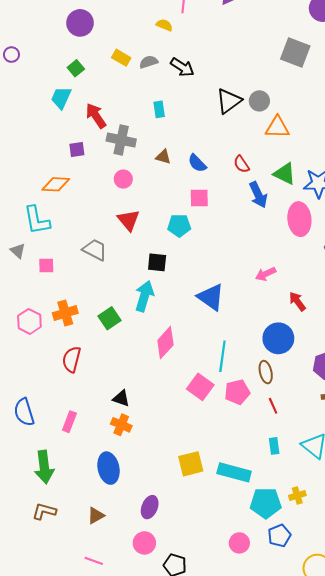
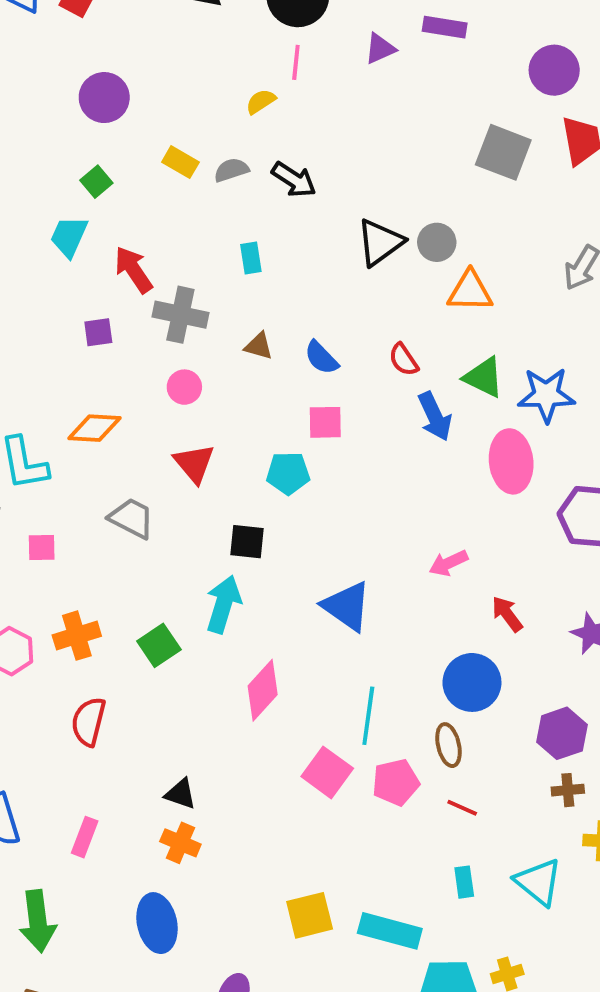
yellow semicircle: (164, 25) -> (261, 101), turned -56
orange diamond: (56, 184) -> (94, 428), moved
red line: (273, 406) -> (462, 808), turned -42

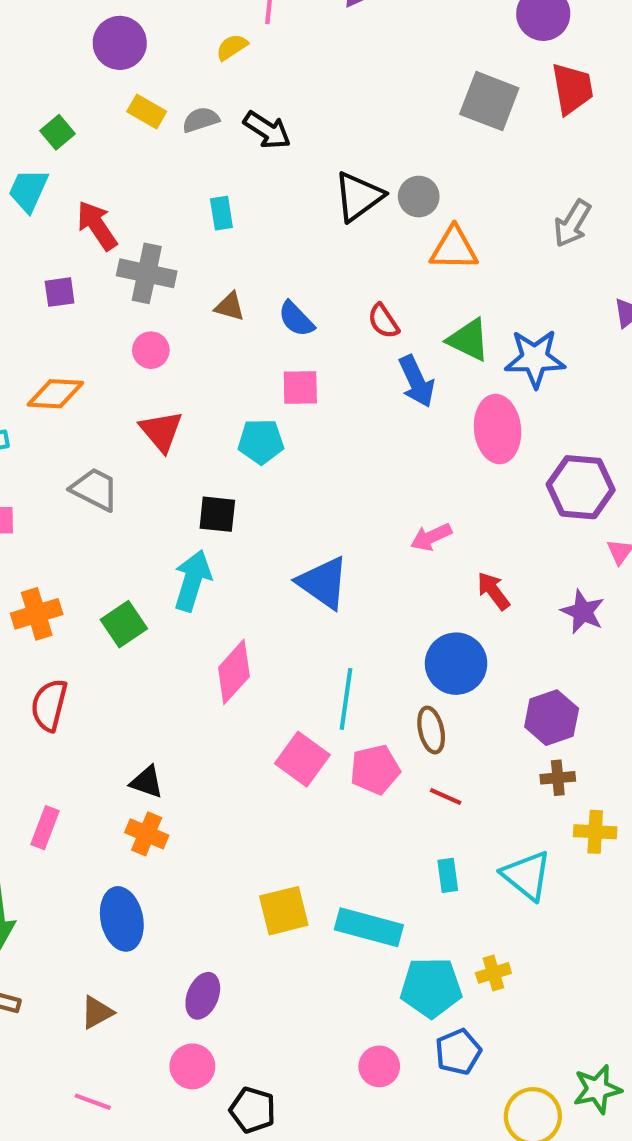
purple circle: (104, 98) -> (120, 43), moved

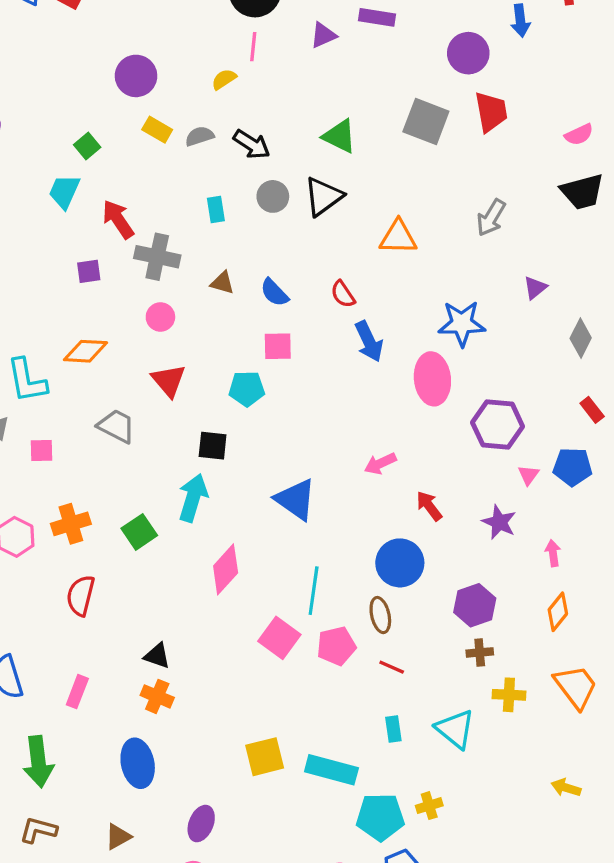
gray circle: (419, 197) -> (273, 196), moved
green triangle: (469, 340) -> (340, 136), moved

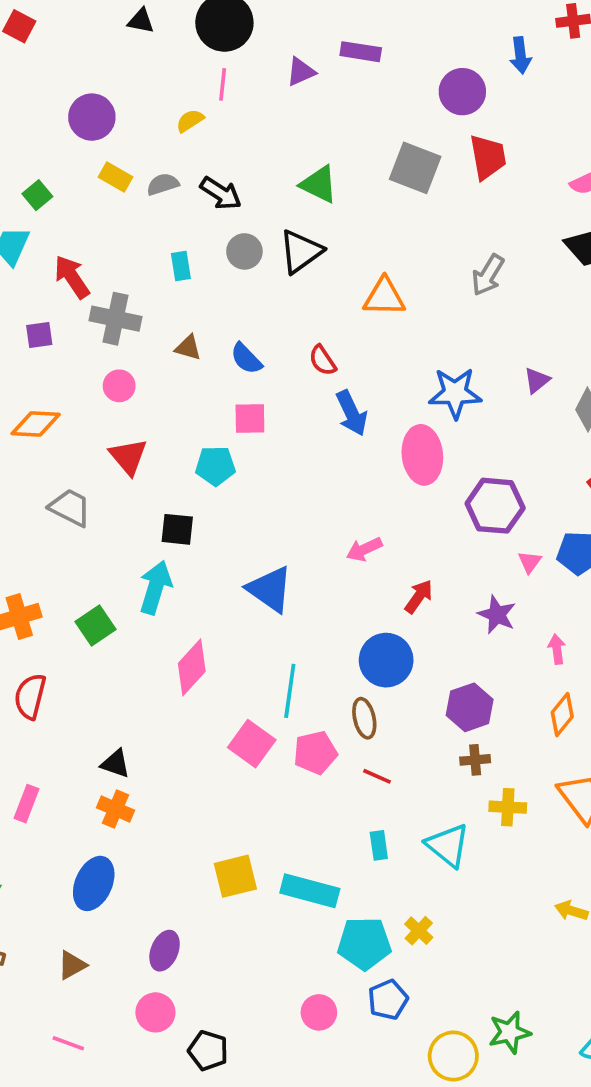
purple triangle: (535, 288) -> (537, 380), moved
red arrow: (429, 506) -> (419, 597), turned 72
blue ellipse: (138, 763) -> (94, 883), turned 36
yellow cross: (429, 806) -> (419, 931), turned -30

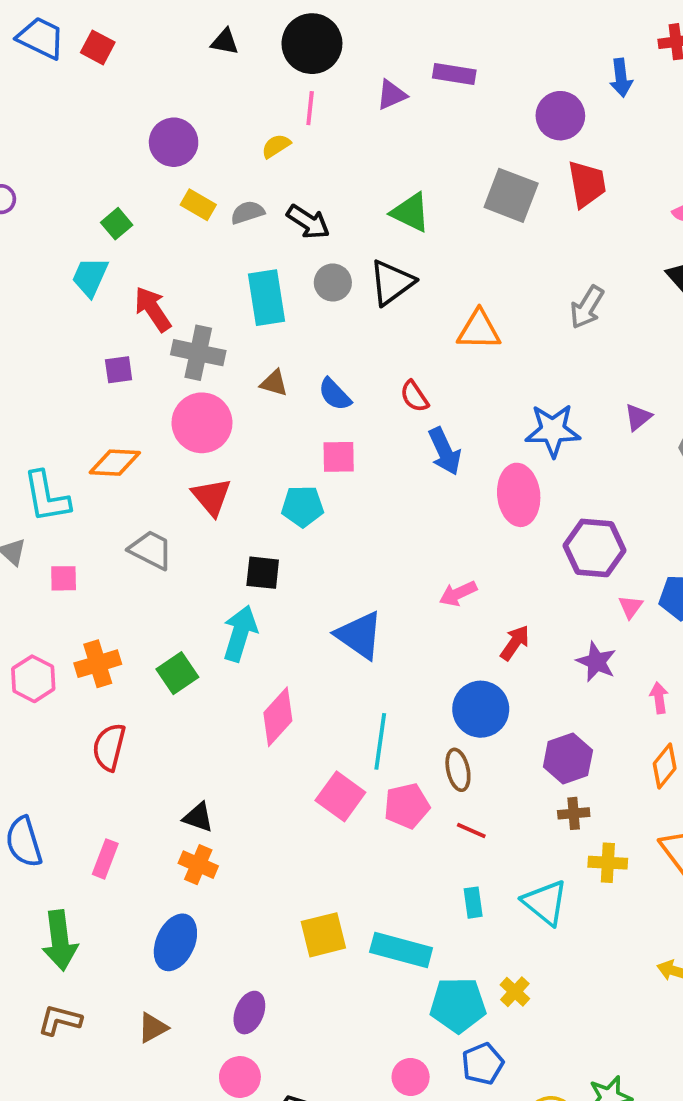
cyan rectangle: (181, 266) -> (266, 298), size x1.8
pink circle: (119, 386) -> (202, 423), size x1.8

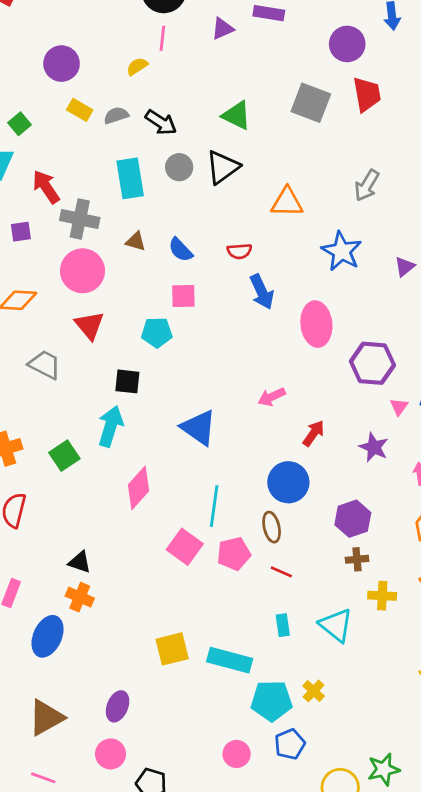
red semicircle: (414, 396) -> (239, 251), turned -60
blue star: (553, 430) -> (342, 251), moved, turned 30
blue ellipse: (175, 942) -> (48, 636), moved
brown triangle: (153, 1028) -> (46, 718), size x1.6

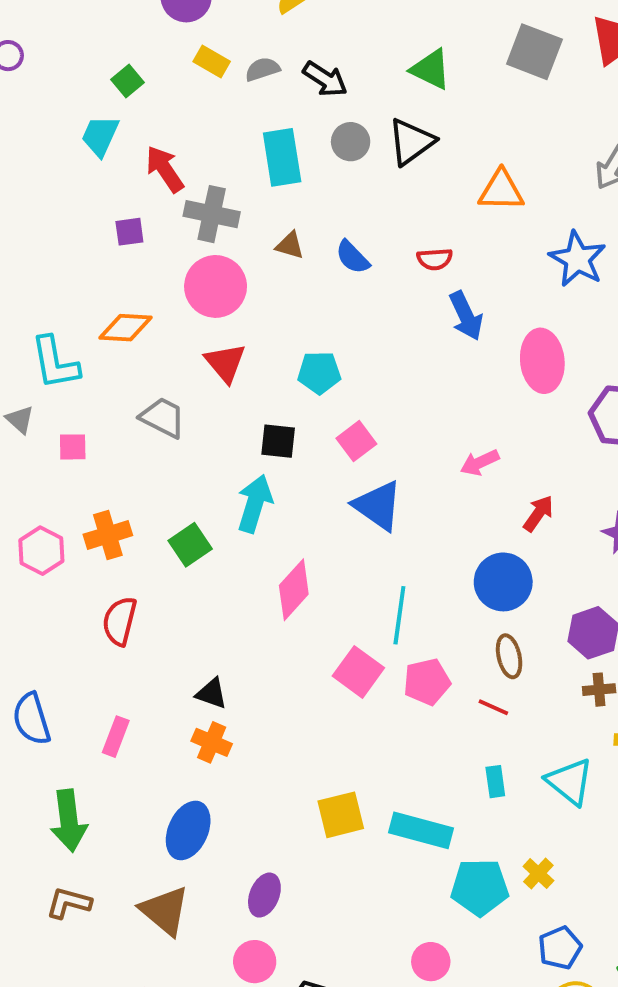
pink square: (183, 296) -> (356, 441), moved, turned -36
brown ellipse: (272, 527) -> (509, 656), moved
blue ellipse: (48, 636) -> (188, 830), moved
brown triangle: (46, 718) -> (165, 911), turned -51
blue pentagon: (290, 744) -> (560, 948), moved

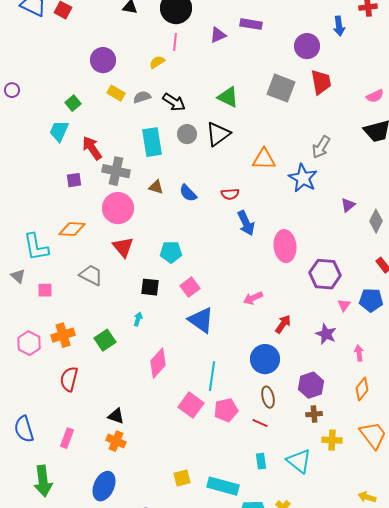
blue star: (578, 259) -> (303, 178), moved
cyan arrow: (255, 504) -> (138, 319), size x0.5
yellow square: (341, 815) -> (182, 478), size x0.7

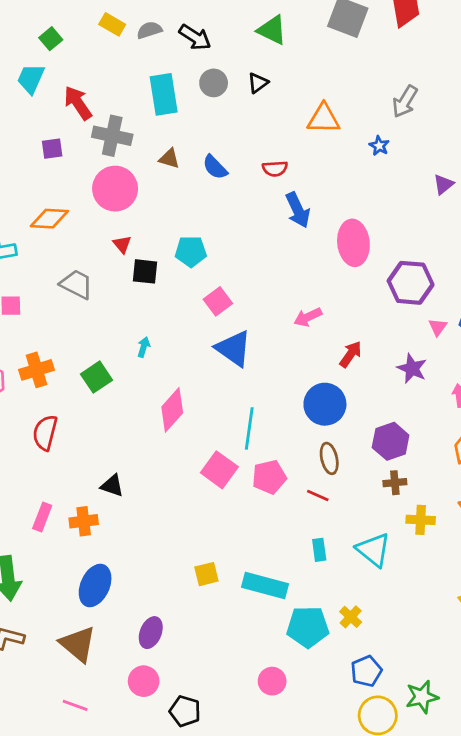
black triangle: (218, 134) -> (258, 83), size x0.6
blue star: (303, 178) -> (379, 146), size x0.5
red triangle: (123, 247) -> (122, 244), size x0.6
black square: (150, 287) -> (145, 271), moved
orange cross: (116, 441) -> (84, 521), moved, turned -30

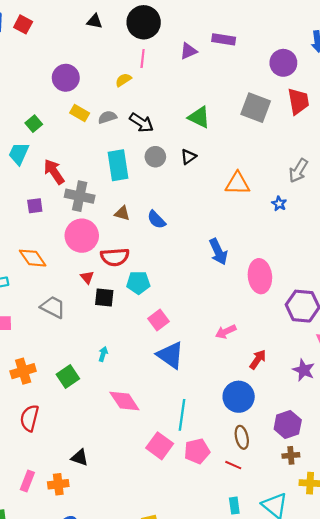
red semicircle: (275, 169) -> (115, 257), moved, size x1.5
orange diamond: (49, 219) -> (33, 258), turned 52
pink diamond: (172, 410) -> (124, 401), turned -76

